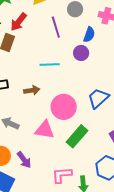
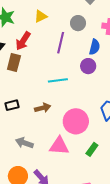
purple line: (56, 27) -> (61, 43), turned 35
green rectangle: (77, 136) -> (92, 149), size x0.6

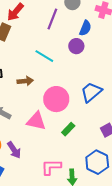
cyan line: (58, 80) -> (44, 56), turned 30

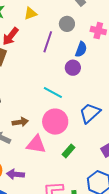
cyan line: (44, 56) -> (53, 93), moved
brown arrow: (25, 81) -> (20, 122), moved
purple arrow: (14, 150) -> (15, 174), turned 132

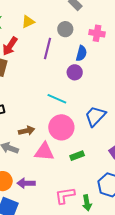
green rectangle: (68, 151) -> (77, 156), turned 32

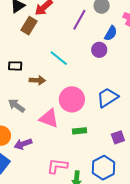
cyan line: (57, 99) -> (59, 58), moved
brown arrow: (27, 131) -> (37, 80), moved
purple arrow: (26, 183) -> (23, 144), turned -36

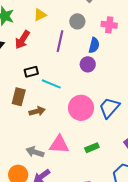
brown rectangle: (29, 26) -> (19, 97), moved
black rectangle: (15, 66) -> (31, 72), moved
pink circle: (72, 99) -> (81, 108), moved
gray arrow: (16, 106) -> (35, 152), moved

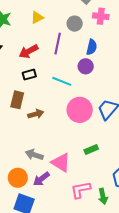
pink cross: (109, 25) -> (101, 16), moved
red arrow: (22, 40) -> (28, 51), moved, turned 30
cyan line: (51, 84) -> (62, 81), moved
pink triangle: (59, 144) -> (61, 163), moved, turned 30

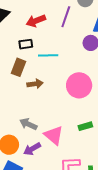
black rectangle: (29, 75) -> (26, 44), moved
cyan line: (62, 81) -> (48, 55), moved, turned -30

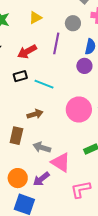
cyan line: (48, 55) -> (44, 84), turned 30
brown rectangle: (18, 67) -> (16, 136), moved
gray arrow: (28, 124) -> (42, 147), moved

